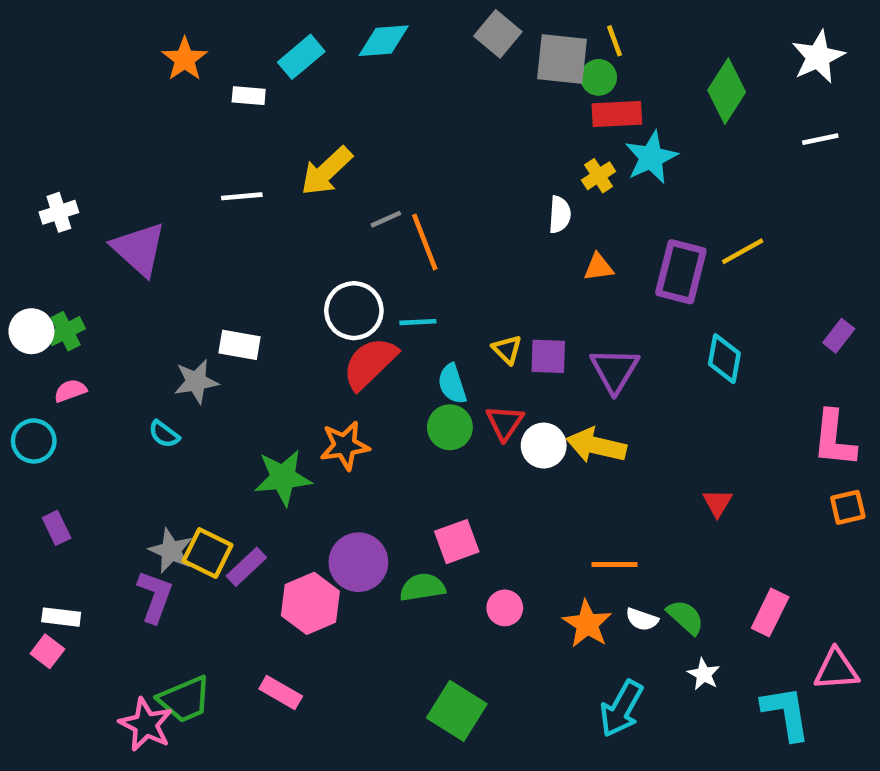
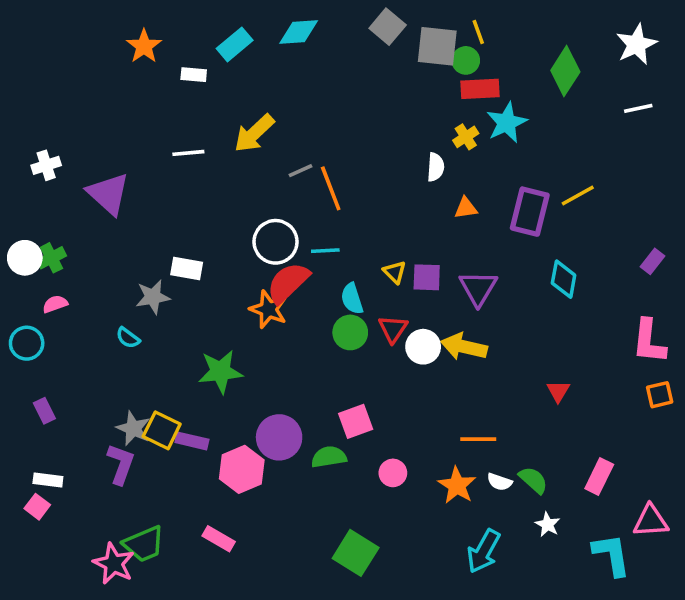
orange star: (345, 446) -> (268, 309), moved, turned 30
purple rectangle: (246, 567) -> (192, 441), turned 56

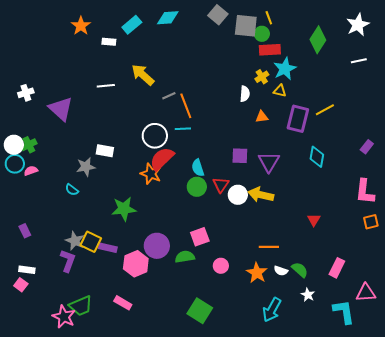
yellow arrow: (254, 133) -> (143, 75), turned 85
cyan line: (325, 251) -> (183, 129), moved
yellow triangle: (395, 272) -> (280, 91), moved, turned -32
cyan circle: (27, 343) -> (15, 164), moved

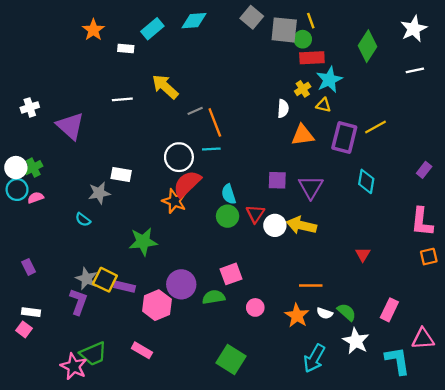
orange triangle: (262, 117) -> (303, 135), size x1.5
white star: (308, 295) -> (356, 341), size x1.6

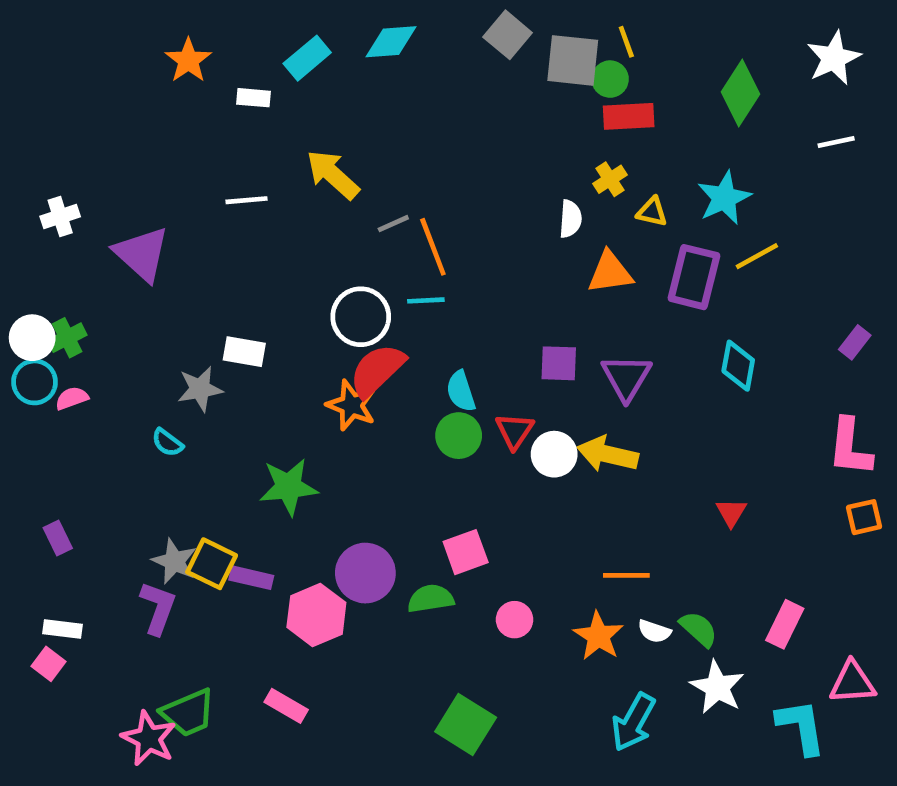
cyan star: (329, 80) -> (724, 198), moved

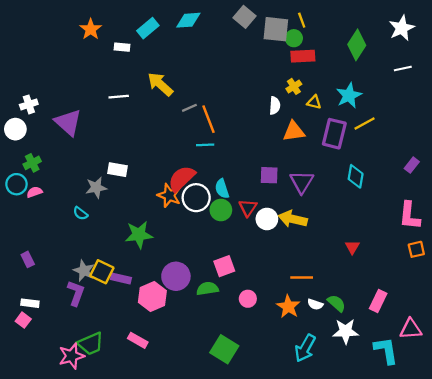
white circle: (361, 317) -> (196, 198), moved
white circle: (32, 338) -> (15, 129), moved
white star: (717, 687) -> (346, 331), turned -30
pink star: (149, 738) -> (72, 356), turned 30

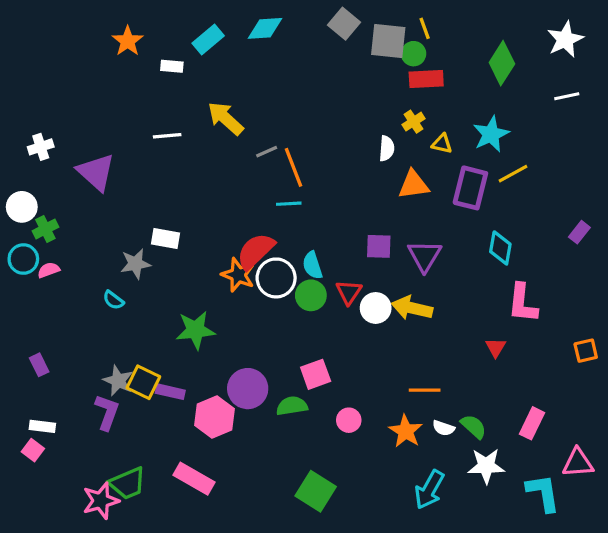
white circle: (15, 129) -> (22, 207), moved
pink L-shape: (410, 216) -> (523, 303), moved
pink rectangle: (138, 340) -> (194, 479), size x1.4

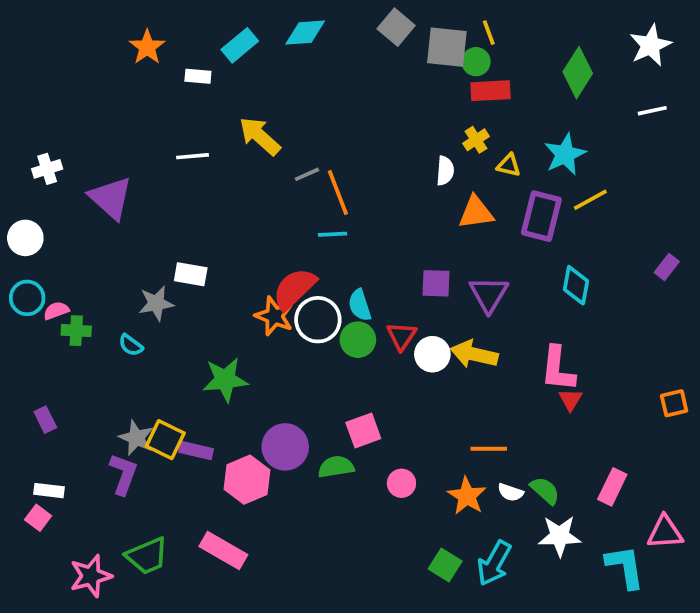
green cross: (45, 229) -> (76, 331), moved, turned 30
pink L-shape: (523, 303) -> (558, 369), moved
green square: (316, 491) -> (445, 565), moved, size x0.7
pink star: (101, 501) -> (91, 576), moved

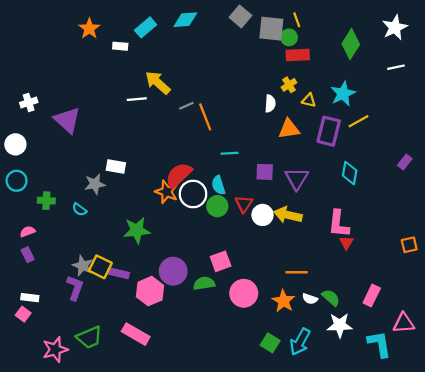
white line: (193, 156) -> (137, 99), moved
cyan line: (332, 234) -> (229, 153), moved
pink semicircle: (56, 311) -> (28, 232), moved
pink circle: (401, 483) -> (244, 293), size x1.6

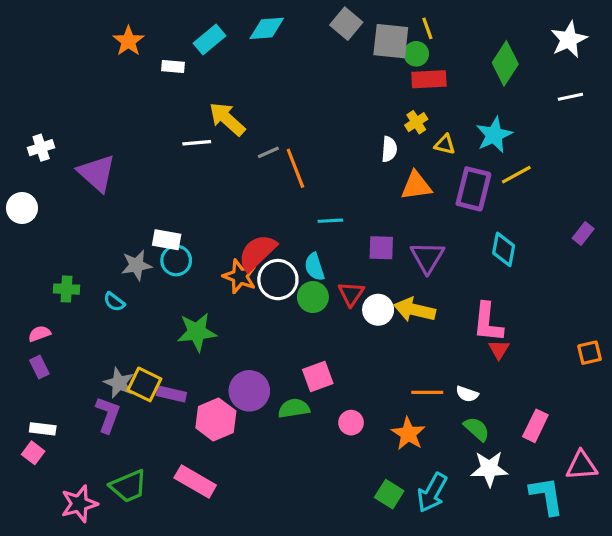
cyan circle: (17, 181) -> (176, 260), moved
pink circle: (244, 293) -> (351, 423), size x0.6
white semicircle: (310, 299) -> (467, 394), moved

